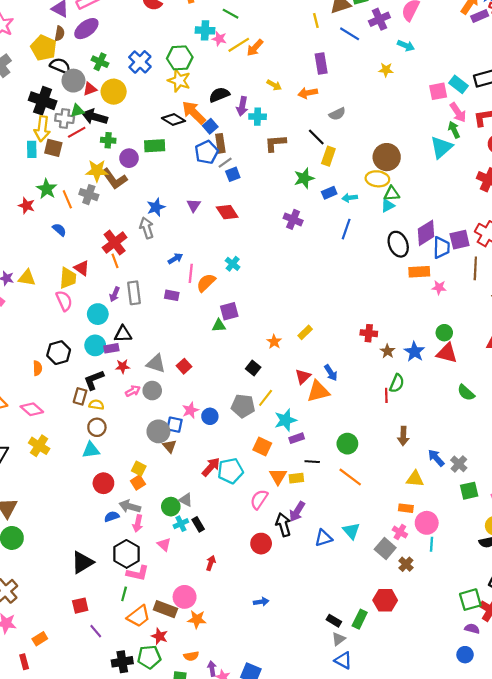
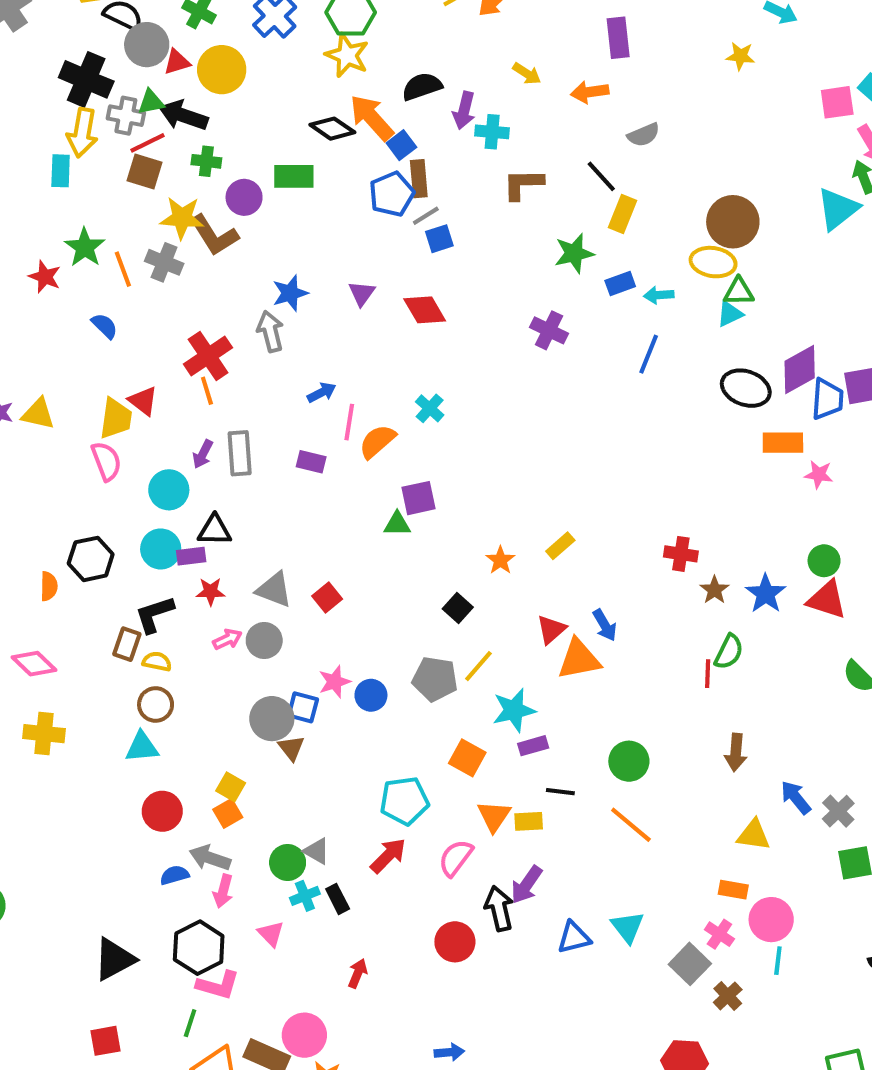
brown square: (53, 148) -> (145, 172), moved
black ellipse: (398, 244) -> (746, 388), turned -50
yellow cross: (39, 446) -> (44, 734), turned -30
red arrow: (211, 467) -> (388, 856), moved

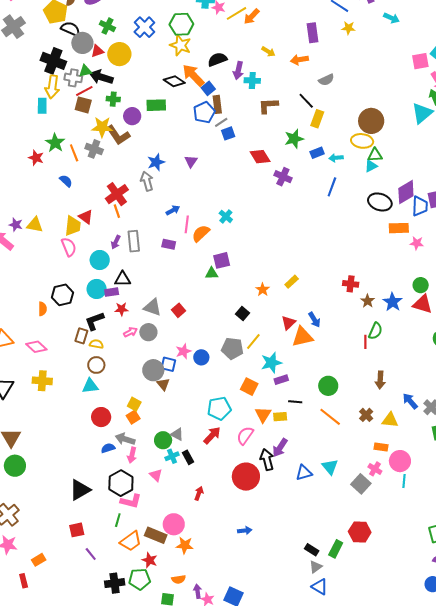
yellow star: (740, 56) -> (348, 28), moved
red diamond: (425, 310) -> (260, 157), moved
red circle: (455, 942) -> (246, 477), size x1.4
brown cross: (728, 996) -> (366, 415), moved

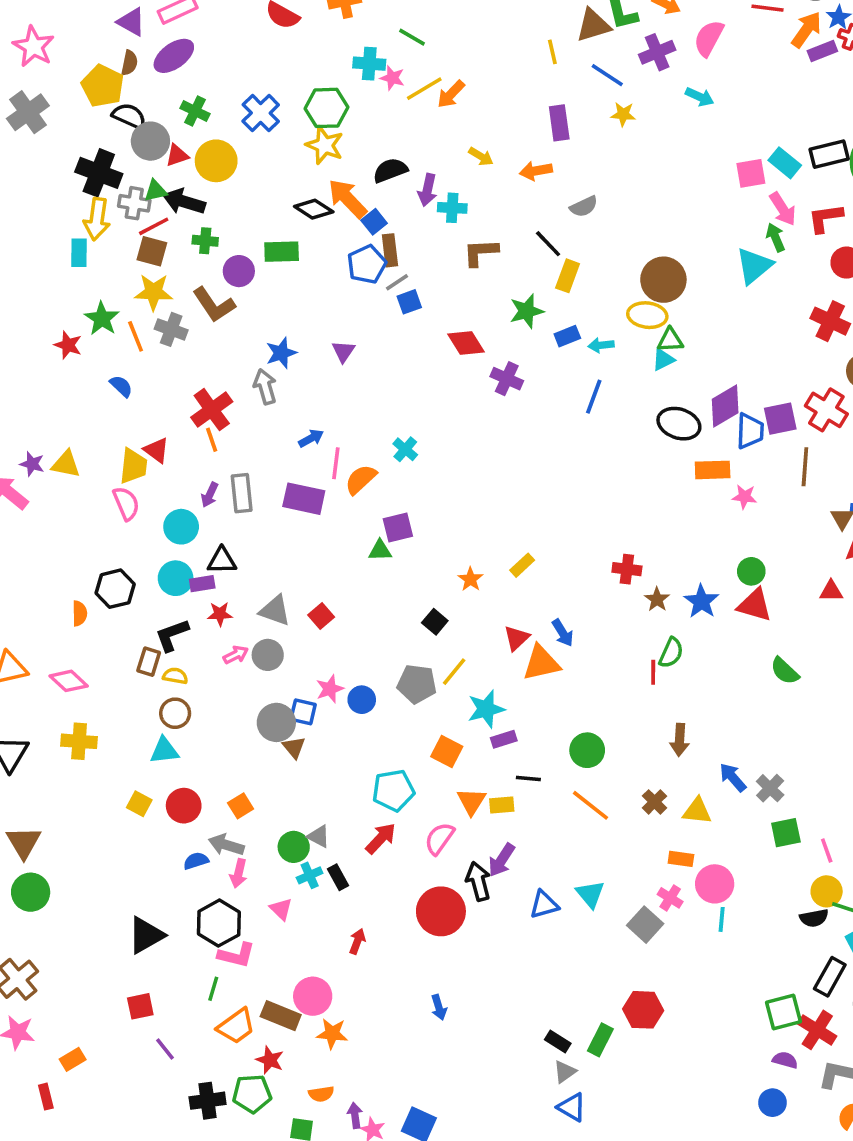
yellow star: (102, 127) -> (153, 292), moved
purple rectangle: (169, 244) -> (304, 499), size x1.6
yellow square: (134, 404) -> (139, 804), moved
blue arrow: (245, 531) -> (439, 1007), turned 80

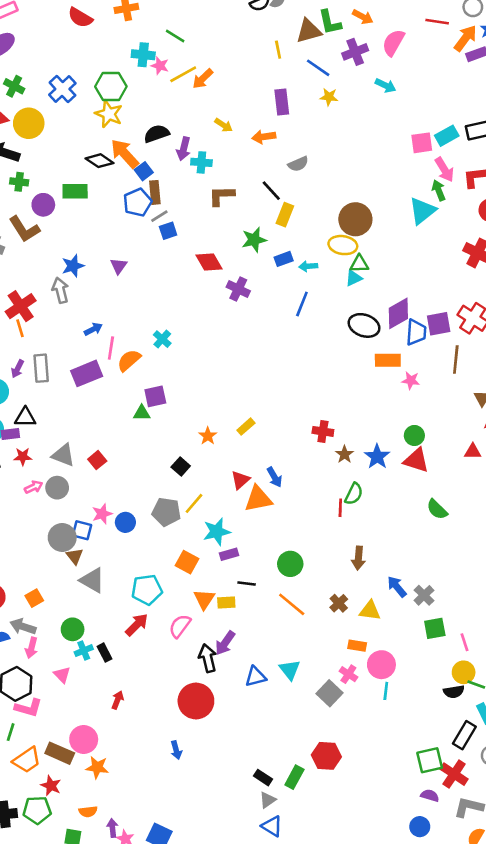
cyan rectangle: (785, 163) -> (447, 136), turned -70
purple rectangle: (304, 499) -> (87, 373), turned -36
gray triangle: (319, 836) -> (92, 580), moved, size x1.5
red circle: (441, 911) -> (196, 701), moved

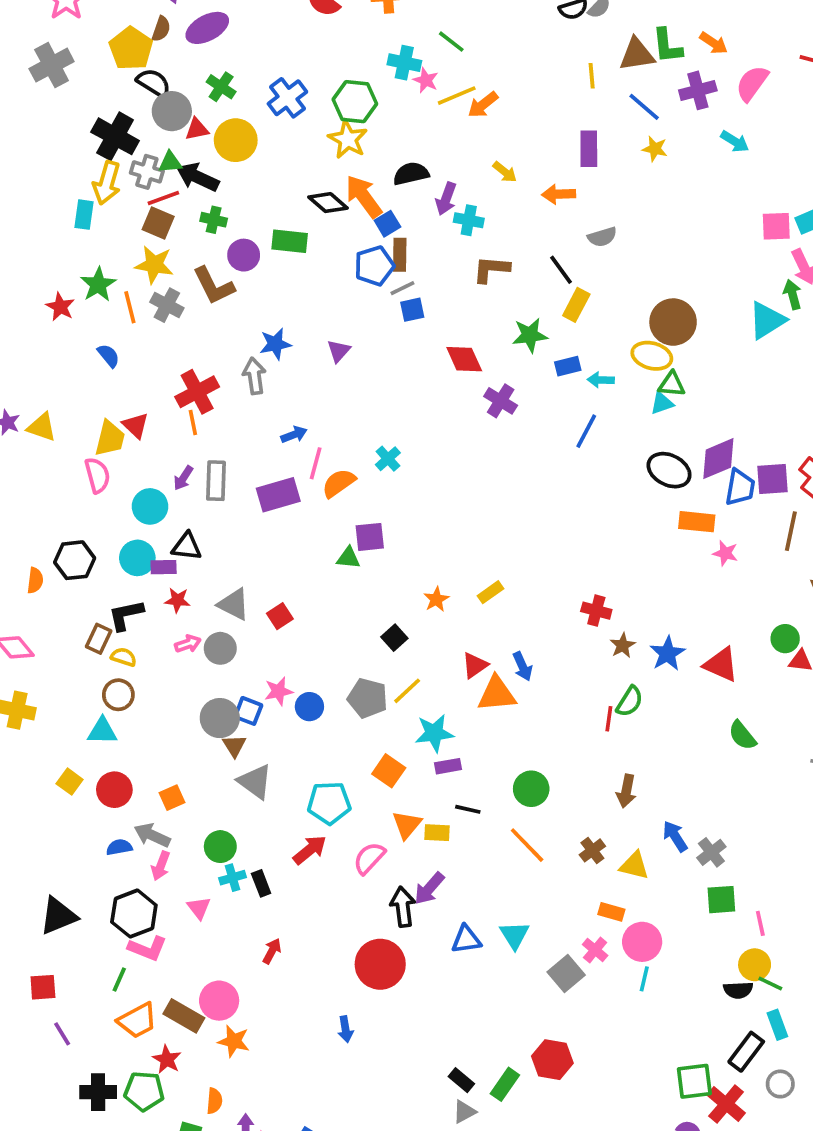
green circle: (414, 435) -> (785, 639), moved
orange semicircle: (88, 812) -> (214, 1101), turned -84

